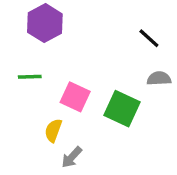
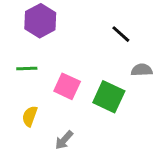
black line: (149, 38) -> (121, 34), moved
yellow semicircle: (53, 130) -> (30, 116), moved

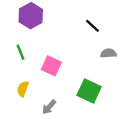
green line: (27, 68) -> (21, 52), turned 70
green square: (109, 97) -> (89, 91), moved

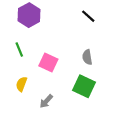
black line: (92, 26) -> (88, 16), moved
gray semicircle: (108, 53) -> (87, 57), moved, turned -96

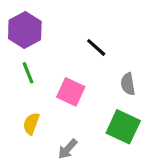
purple hexagon: (29, 15) -> (25, 30), moved
black line: (88, 16) -> (96, 47), moved

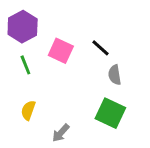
black line: (96, 47) -> (101, 48), moved
pink square: (71, 92) -> (61, 51), moved

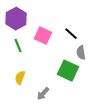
green square: (110, 113) -> (68, 71), moved

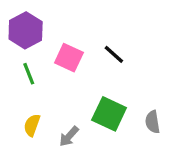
gray semicircle: (81, 53) -> (152, 122), moved
gray arrow: (43, 94) -> (69, 136), moved

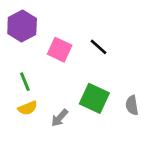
green line: (29, 74) -> (25, 82), moved
yellow semicircle: (32, 125) -> (28, 108), turned -132

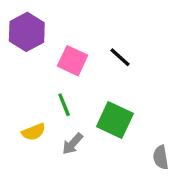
green line: (25, 82) -> (64, 105), moved
gray semicircle: (132, 105) -> (161, 157), moved

